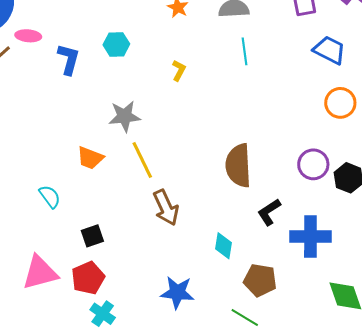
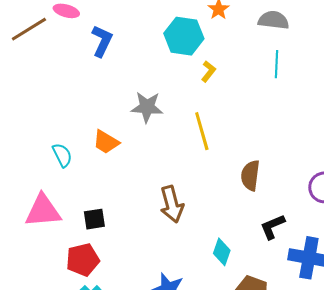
cyan hexagon: (116, 44) -> (184, 36), moved, size x1.5
yellow line: (142, 160) -> (202, 131), moved
brown semicircle: (238, 166) -> (250, 175), size x0.7
cyan semicircle: (50, 196) -> (62, 155), moved
pink triangle: (40, 273) -> (43, 211), moved

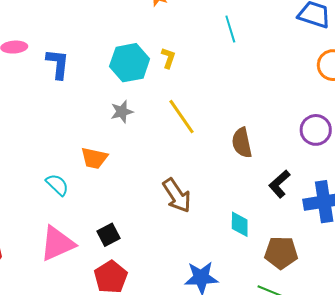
cyan hexagon: (184, 36) -> (130, 63), moved
gray star: (147, 107) -> (122, 112), size x0.7

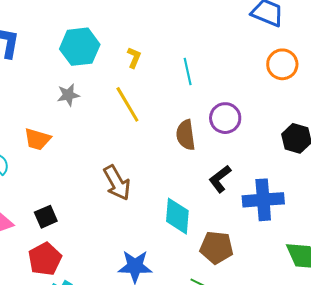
cyan line: (230, 29) -> (188, 71), moved
yellow L-shape: (168, 58) -> (134, 58), moved
purple circle: (316, 130) -> (225, 118), moved
cyan diamond: (240, 224) -> (177, 216), size x1.4

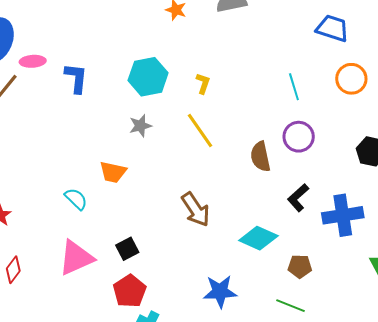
cyan line: (188, 71) -> (294, 87), moved
cyan diamond: (177, 216) -> (258, 238), turned -66
brown pentagon: (217, 247) -> (300, 266), size x0.7

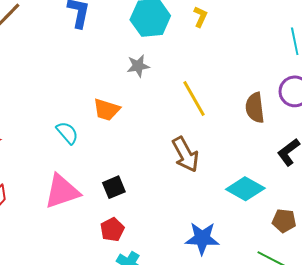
yellow L-shape: (203, 83) -> (200, 17), moved
yellow line: (200, 131) -> (194, 99), moved
red pentagon: (130, 291) -> (112, 229), size x0.7

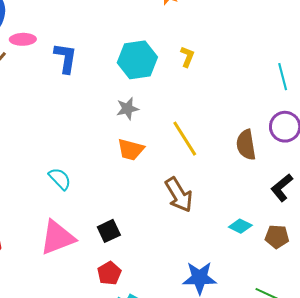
orange trapezoid: (107, 110) -> (131, 150), moved
cyan diamond: (245, 189) -> (240, 226), size x0.6
brown pentagon: (284, 221) -> (277, 237), moved

